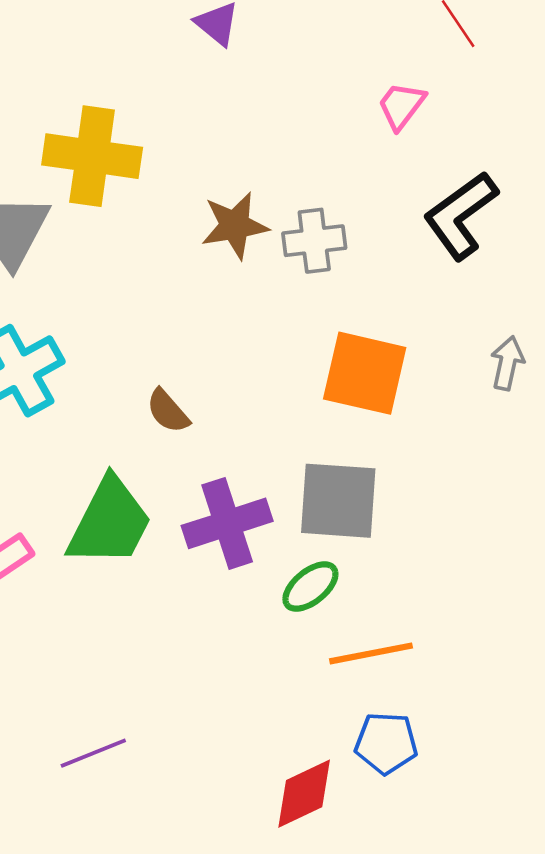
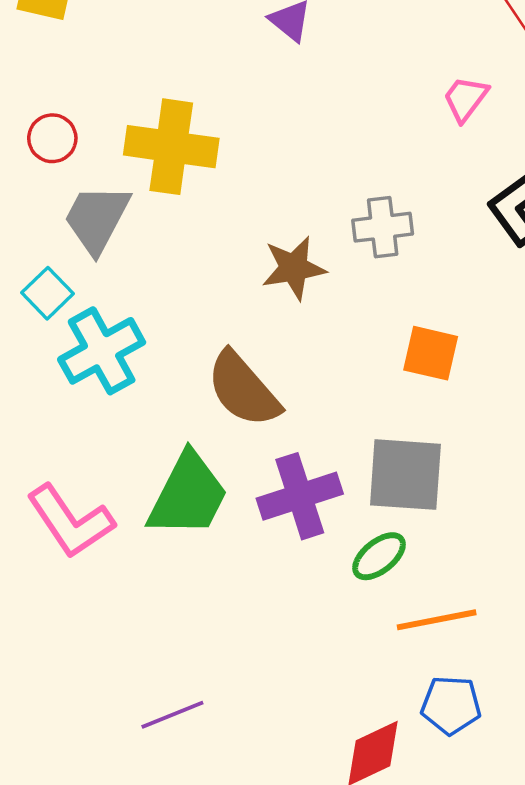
brown star: (235, 226) -> (294, 268), moved
orange square: (365, 373) -> (431, 353), size x0.7
brown semicircle: (168, 411) -> (243, 389), size x1.8

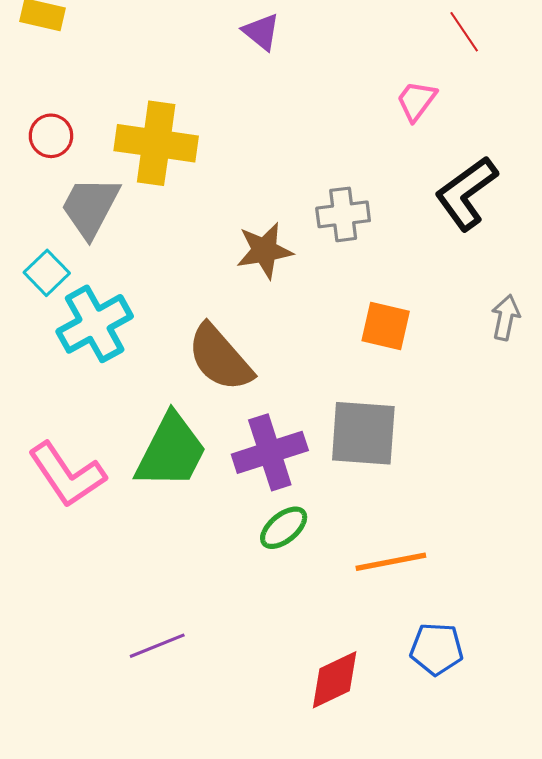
green ellipse: (379, 556) -> (284, 528), moved
blue pentagon: (451, 705) -> (437, 649), moved

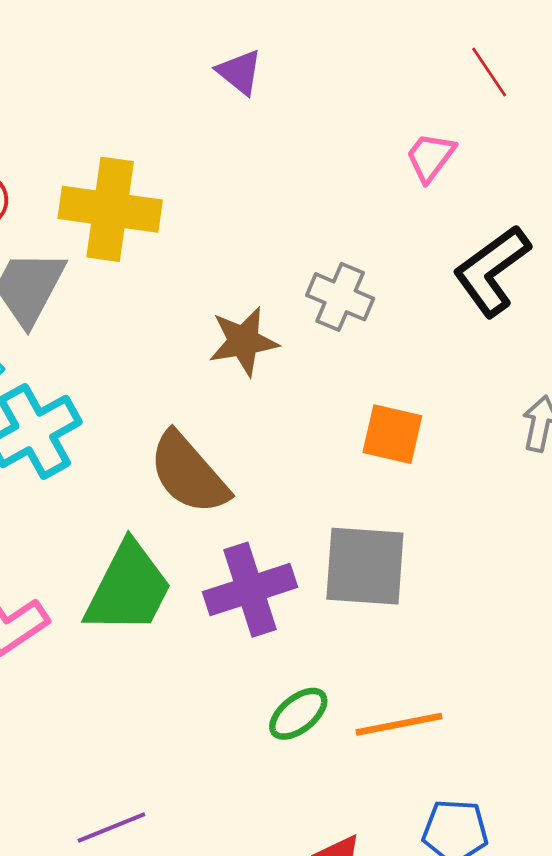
gray cross: (343, 214) -> (340, 297), turned 30
green ellipse: (284, 528) -> (298, 714), moved

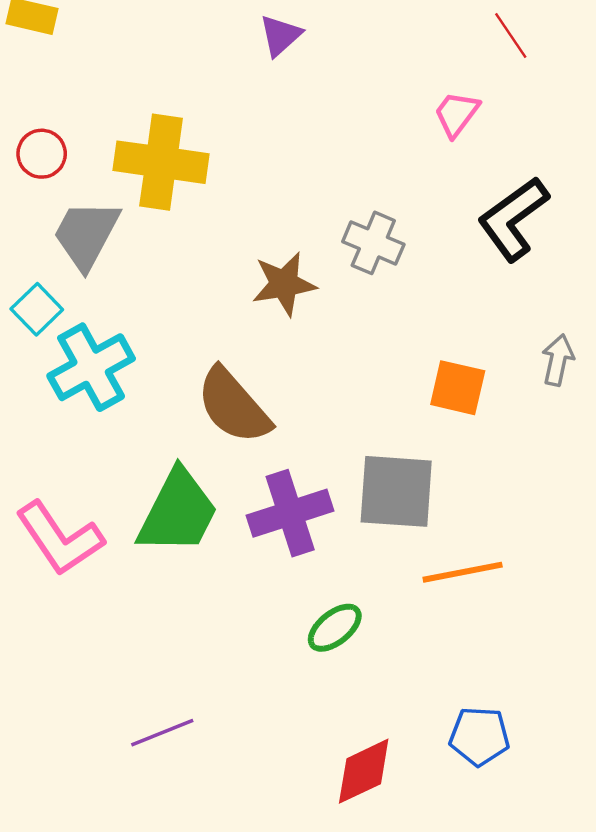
purple triangle: (239, 72) -> (280, 35), turned 39
orange square: (392, 434) -> (458, 388), moved
orange line: (399, 724) -> (463, 572), moved

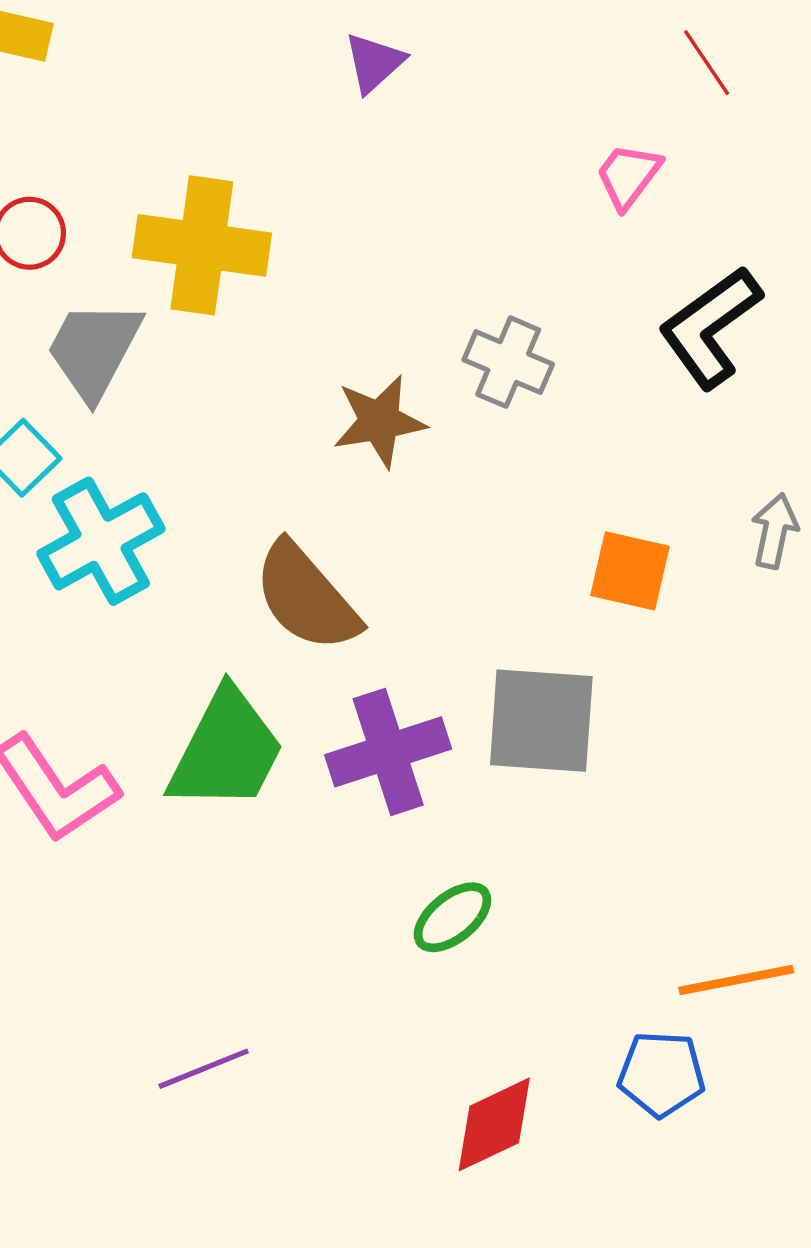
orange line: (463, 572) -> (736, 980), moved

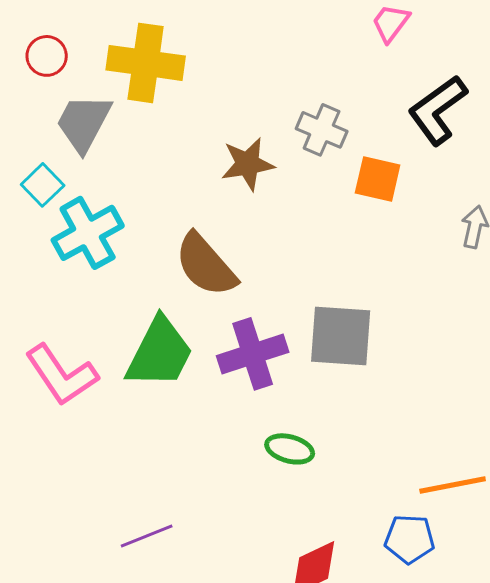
orange square: (630, 571) -> (378, 179), moved
green ellipse: (453, 917) -> (290, 449), turned 54

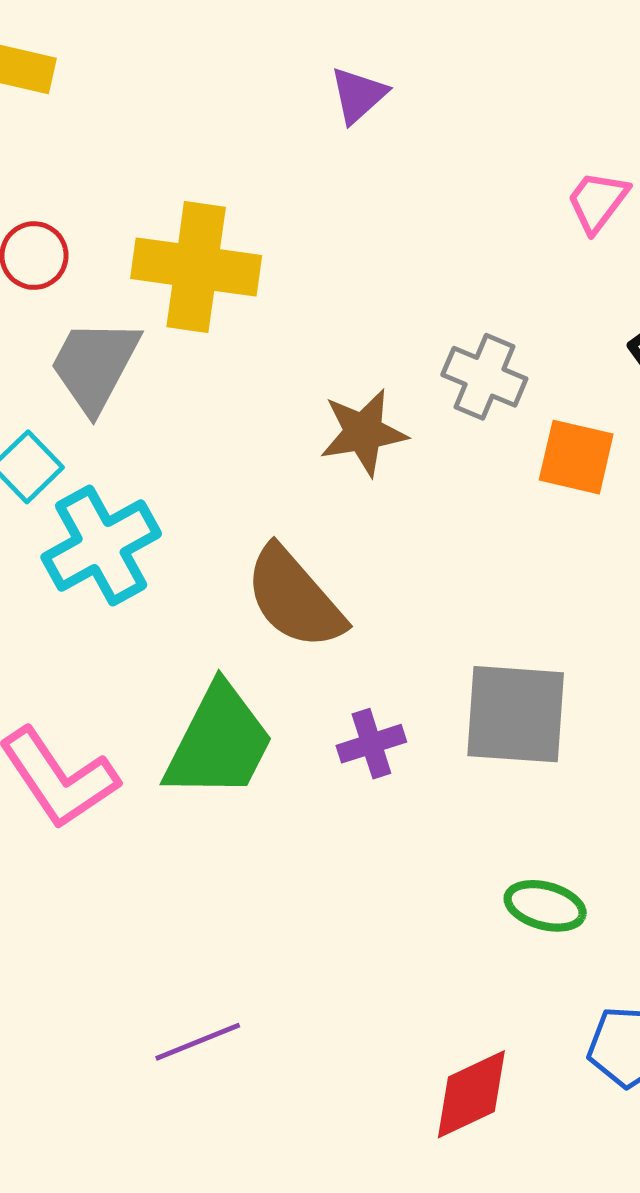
purple cross: (253, 354) -> (371, 744), size x0.6
green ellipse: (290, 449) -> (545, 906), moved

